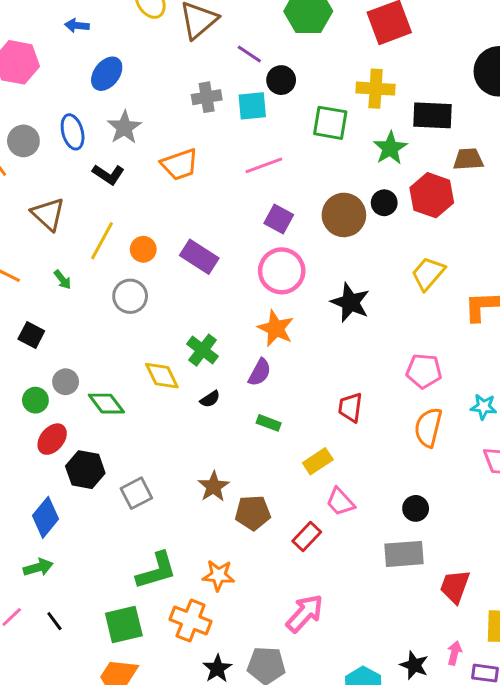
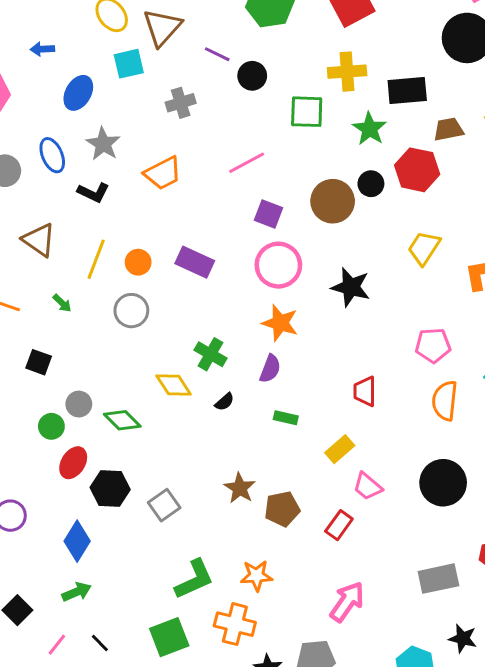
cyan square: (252, 106) -> (129, 64), moved
black circle: (416, 508) -> (443, 483), size x1.8
gray rectangle: (404, 554) -> (438, 579), moved

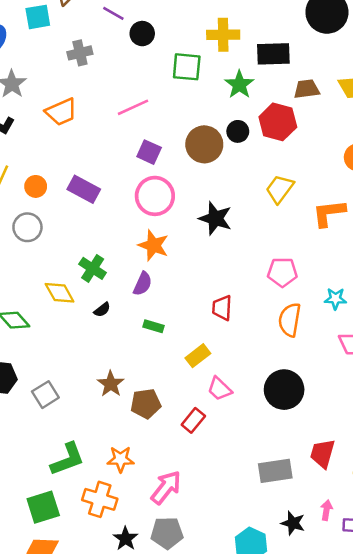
pink arrow: (347, 602) -> (166, 487), moved

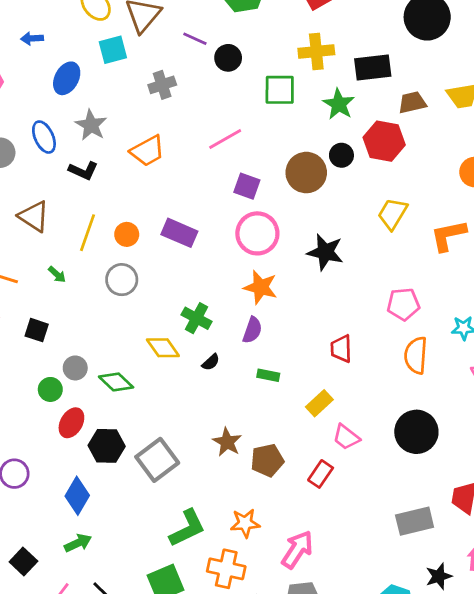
gray square: (45, 395) -> (157, 460), size x1.4
black star: (293, 523) -> (439, 576), turned -30

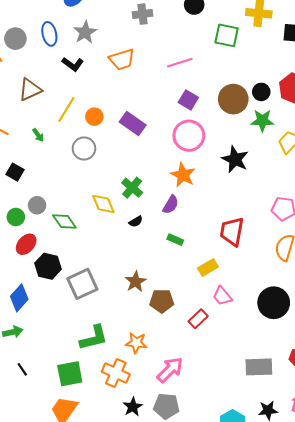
green star: (339, 104) -> (262, 121), moved, turned 30
brown triangle: (34, 216) -> (30, 90), turned 50
red trapezoid: (341, 349) -> (232, 231), size x1.4

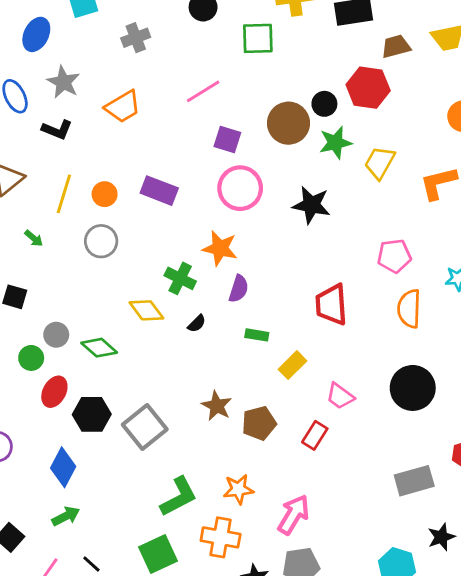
orange star: (183, 175) -> (220, 248), moved
yellow rectangle: (208, 267) -> (292, 365), moved

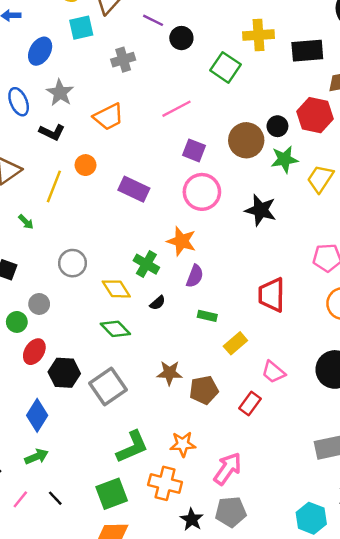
green square: (258, 38) -> (226, 67), turned 32
orange circle: (105, 194) -> (86, 165), moved
gray circle: (101, 241) -> (72, 263), moved
green diamond: (99, 348) -> (115, 329), moved
brown star: (217, 406) -> (170, 373), turned -30

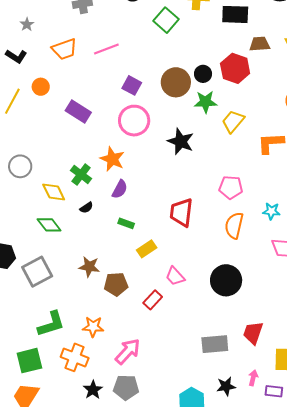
gray star: (60, 93) -> (27, 24), size x0.6
pink line: (177, 109) -> (106, 49), moved

